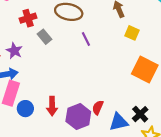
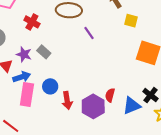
red cross: (28, 18) -> (32, 22), turned -35
gray rectangle: (45, 37) -> (44, 52), moved
blue circle: (25, 109) -> (50, 86), moved

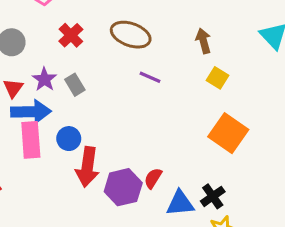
purple line: (89, 33) -> (150, 77), turned -48
blue arrow: (22, 77) -> (31, 112), size x1.4
pink rectangle: (27, 94) -> (31, 140), turned -30
red arrow: (67, 101) -> (87, 167), size x1.4

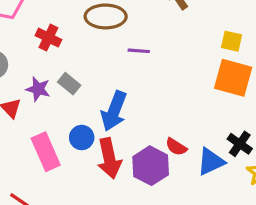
yellow square: (217, 78) -> (232, 41), moved
blue arrow: (31, 112) -> (114, 111), moved, turned 132
red semicircle: (153, 178) -> (176, 147), turned -70

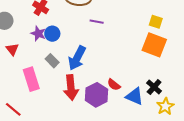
gray rectangle: (69, 84) -> (52, 61), moved
purple star: (38, 89) -> (38, 34), moved
blue circle: (82, 138) -> (52, 34), moved
blue triangle: (211, 162) -> (135, 96), turned 42

